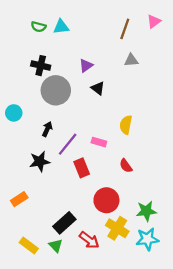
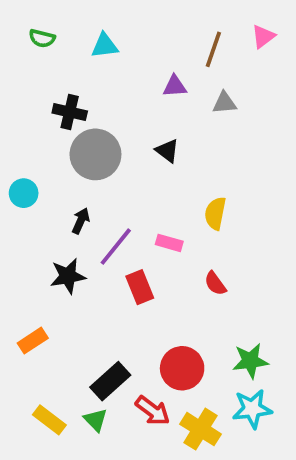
green semicircle: (39, 27) -> (42, 38), moved
purple triangle: (86, 66) -> (175, 86), moved, turned 32
red circle: (106, 200) -> (182, 368), moved
yellow cross: (117, 228) -> (201, 429), moved

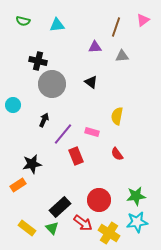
black star: (68, 276) -> (32, 164), moved

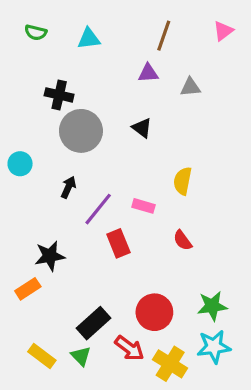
brown line: (116, 27) -> (164, 36), moved

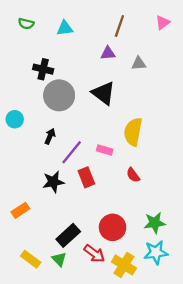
black triangle: (142, 128) -> (103, 93), size x1.6
yellow semicircle: (183, 181) -> (133, 132), size x1.4
black star: (50, 256) -> (53, 182), moved

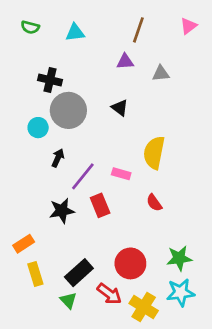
black triangle: (103, 93) -> (120, 108), size x0.6
cyan circle: (15, 119) -> (38, 128), moved
yellow rectangle: (31, 259) -> (35, 274), moved, turned 36

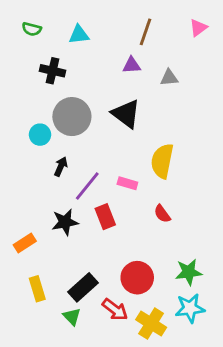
black cross: (50, 80) -> (52, 71), moved
black triangle: (120, 108) -> (126, 114), size x1.6
orange rectangle: (24, 244) -> (25, 243), moved

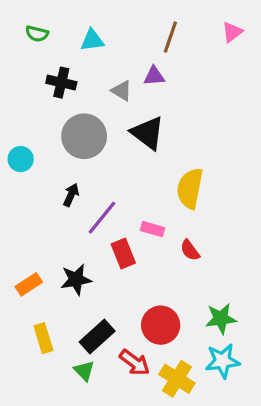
gray triangle: (169, 78) -> (122, 91), moved, turned 36
cyan circle: (40, 135) -> (21, 159), moved
pink rectangle: (127, 183) -> (152, 229), moved
black star: (65, 222) -> (76, 280), moved

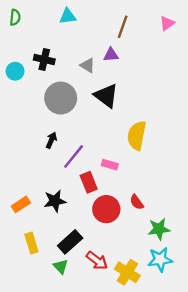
green semicircle: (37, 34) -> (15, 17), moved, turned -98
cyan triangle: (92, 40) -> (68, 16), moved
cyan circle: (21, 159) -> (15, 71), moved
red semicircle: (190, 250) -> (137, 202), moved
red circle: (161, 325) -> (106, 209), moved

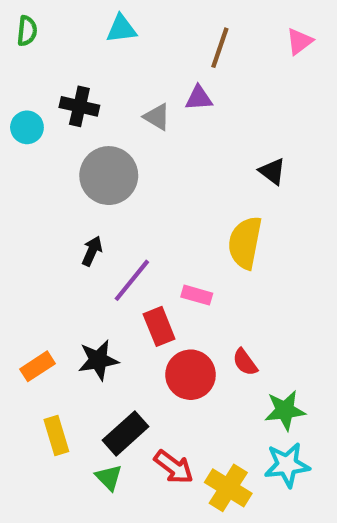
black triangle: (106, 96) -> (272, 171), moved, size x0.6

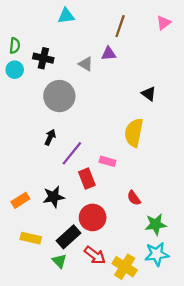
green semicircle: (27, 31) -> (15, 46), moved
red circle: (191, 375) -> (93, 217), moved
yellow rectangle: (56, 436) -> (31, 238), turned -60

